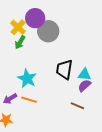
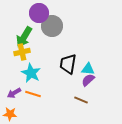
yellow cross: (18, 27) -> (22, 52), moved, turned 35
green arrow: (20, 42) -> (24, 37), size x1.5

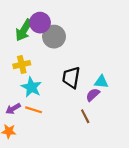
green arrow: (24, 37) -> (24, 30), moved
cyan triangle: (88, 69) -> (101, 82), moved
brown line: (81, 100) -> (85, 116), turned 40

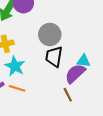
gray circle: (54, 37) -> (50, 34), moved
purple semicircle: (93, 95) -> (75, 74), size x1.5

